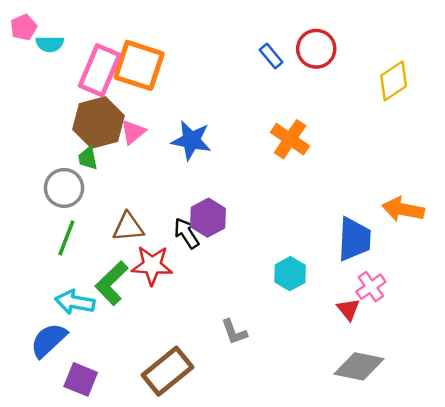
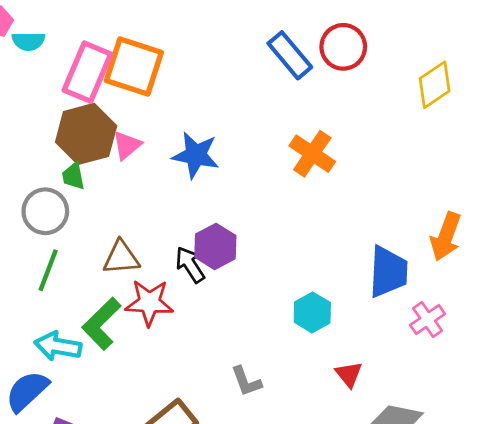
blue rectangle: (271, 56) -> (290, 55), size x1.6
orange arrow: (403, 209) -> (446, 237), turned -81
pink cross: (371, 287) -> (428, 319), moved
red triangle: (348, 309) -> (349, 374), moved

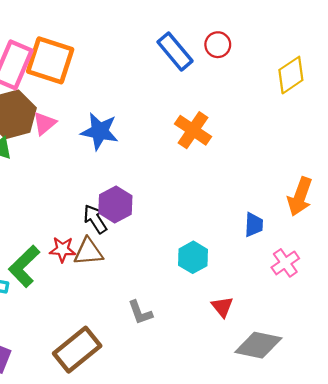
red circle: (343, 47) -> (218, 45), size x0.7
brown triangle: (121, 258) -> (88, 252), moved
blue trapezoid: (388, 272) -> (254, 225), size x0.6
red star: (149, 303) -> (62, 249), size x0.7

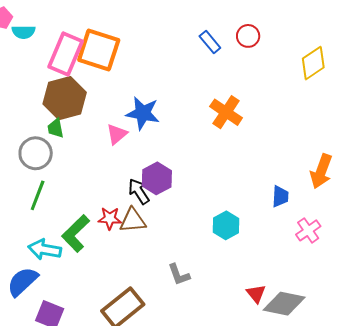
blue rectangle: (175, 51) -> (210, 42), size x0.7
pink triangle: (44, 123) -> (117, 134), moved
red triangle: (222, 307) -> (256, 294), moved

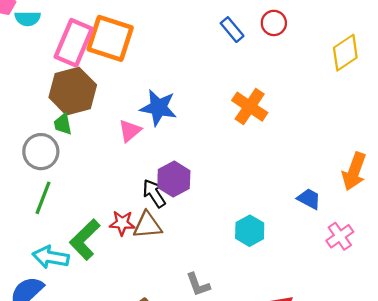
blue trapezoid: (280, 196) -> (309, 199), turned -65

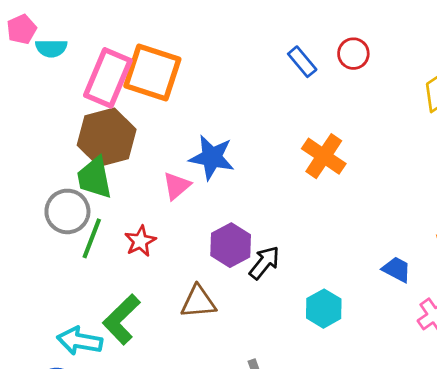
green trapezoid: (63, 124) -> (94, 178), size x1.6
black arrow: (154, 193) -> (264, 263), moved, turned 72
green line: (43, 198) -> (92, 238), moved
red star: (122, 223) -> (140, 241), moved, turned -30

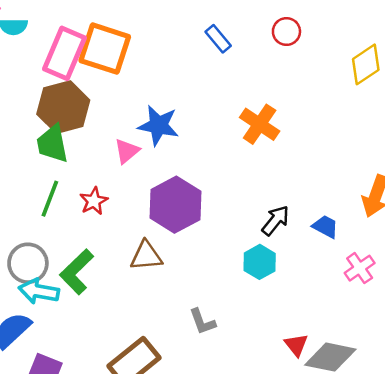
blue rectangle: (302, 62) -> (218, 39), moved
gray circle: (67, 211) -> (28, 263), moved
purple hexagon: (231, 245) -> (175, 205), size x1.4
black arrow: (264, 263) -> (275, 221), moved

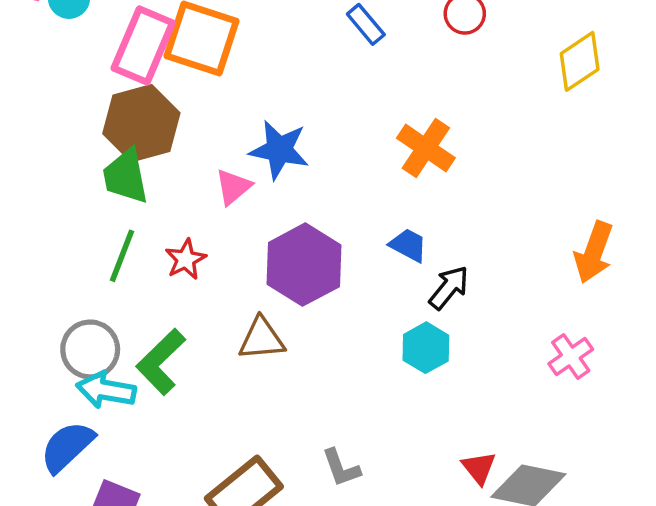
blue trapezoid: (325, 227) -> (408, 245), moved
gray L-shape: (202, 322) -> (341, 468), moved

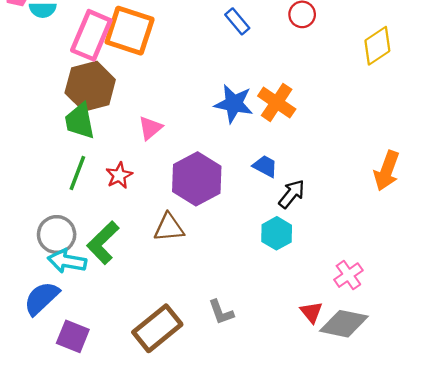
blue star: (279, 150) -> (234, 104), moved
pink cross: (571, 356) -> (348, 275), moved

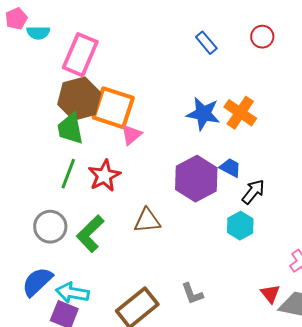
orange square: (130, 31) -> (113, 108), moved
red star: (119, 175) -> (104, 176), size x1.4
purple hexagon: (197, 179) -> (196, 179), moved
cyan arrow: (67, 261) -> (72, 293), moved

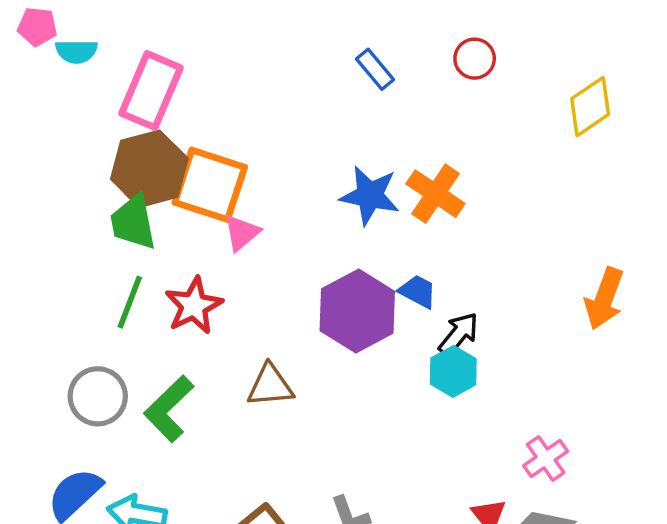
pink pentagon: (16, 19) -> (37, 27), turned 30
cyan hexagon: (240, 226) -> (453, 371), moved

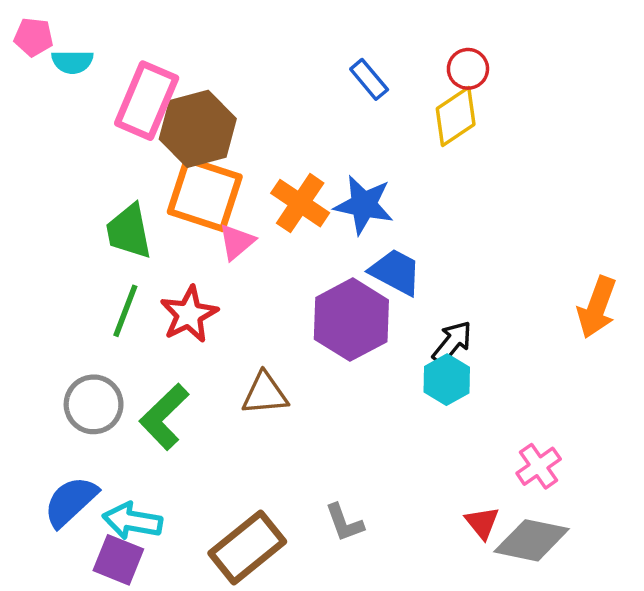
yellow diamond: (590, 107) -> (456, 117), moved
brown hexagon: (149, 169) -> (198, 129), moved
orange cross: (435, 194) -> (300, 203), moved
blue trapezoid: (418, 291) -> (396, 272), moved, size x1.4

